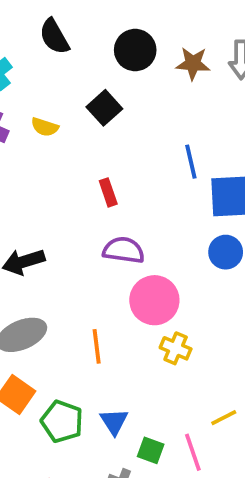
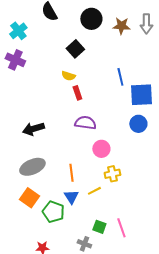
yellow semicircle: (45, 127) -> (68, 76), moved
pink circle: (154, 300) -> (101, 149), size x0.7
yellow cross: (176, 348) -> (112, 174), turned -35
yellow line: (224, 418) -> (94, 191), moved
blue triangle: (114, 421) -> (71, 197), moved

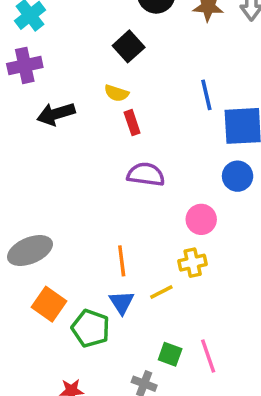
purple cross: (15, 60) -> (25, 65), turned -36
black arrow: (33, 129) -> (56, 114), moved
pink circle: (101, 149) -> (201, 219), moved
gray ellipse: (32, 167) -> (30, 251), moved

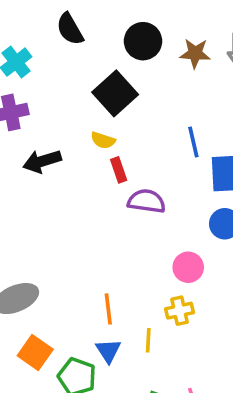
black square: (129, 46) -> (115, 93), size x1.4
purple semicircle: (146, 174) -> (146, 201), moved
yellow line: (161, 292) -> (148, 340), turned -60

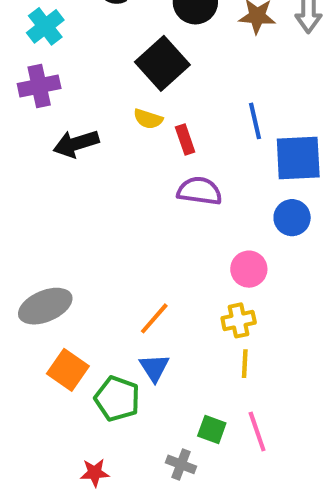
red rectangle: (119, 170) -> (185, 139), moved
orange line: (108, 309) -> (154, 318), turned 48
yellow line: (148, 340) -> (245, 364), moved

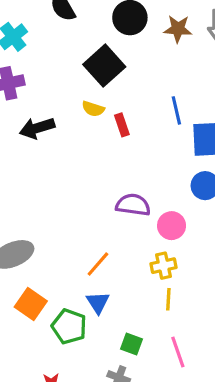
purple semicircle: (199, 191) -> (133, 205), moved
green square: (212, 429) -> (132, 344), moved

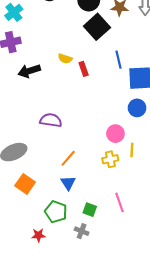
black square: (104, 66) -> (97, 27), moved
purple semicircle: (133, 205) -> (51, 120), moved
yellow line: (168, 299) -> (132, 150), moved
green pentagon: (69, 326) -> (56, 212), moved
pink line: (178, 352) -> (120, 202), moved

